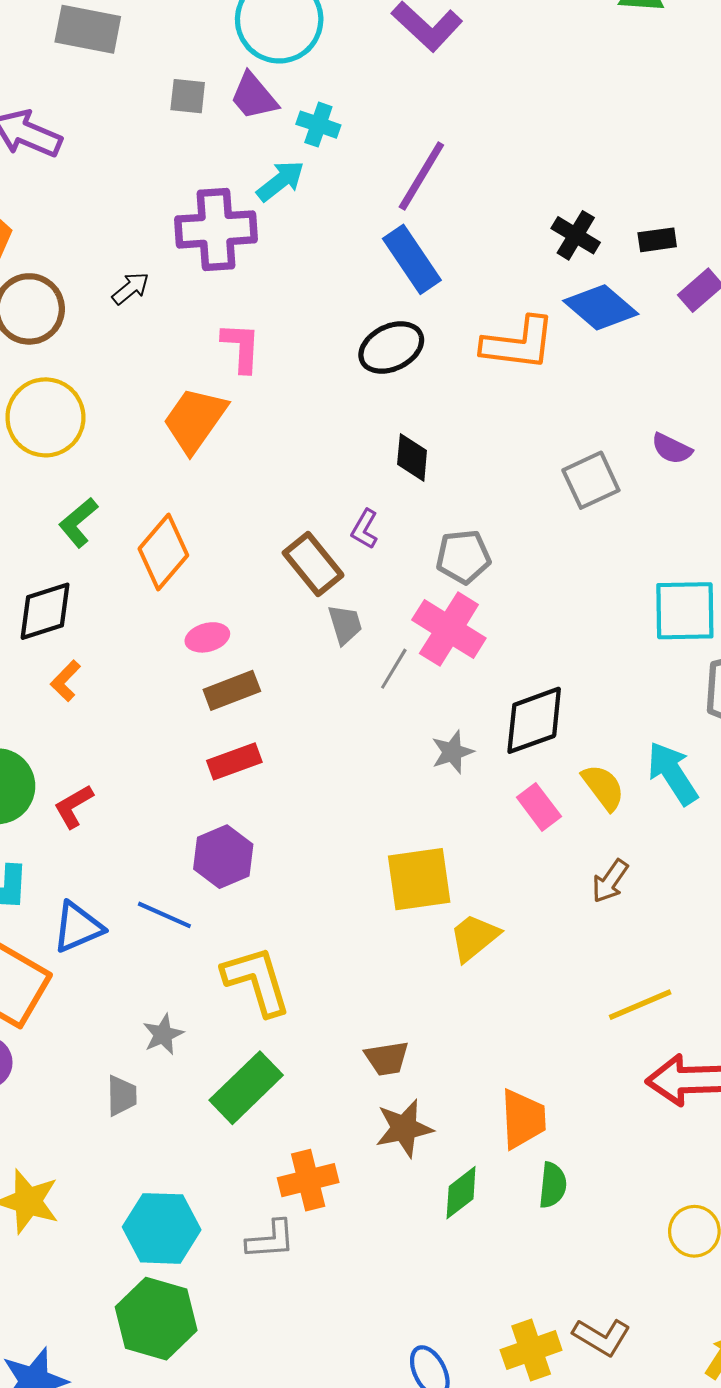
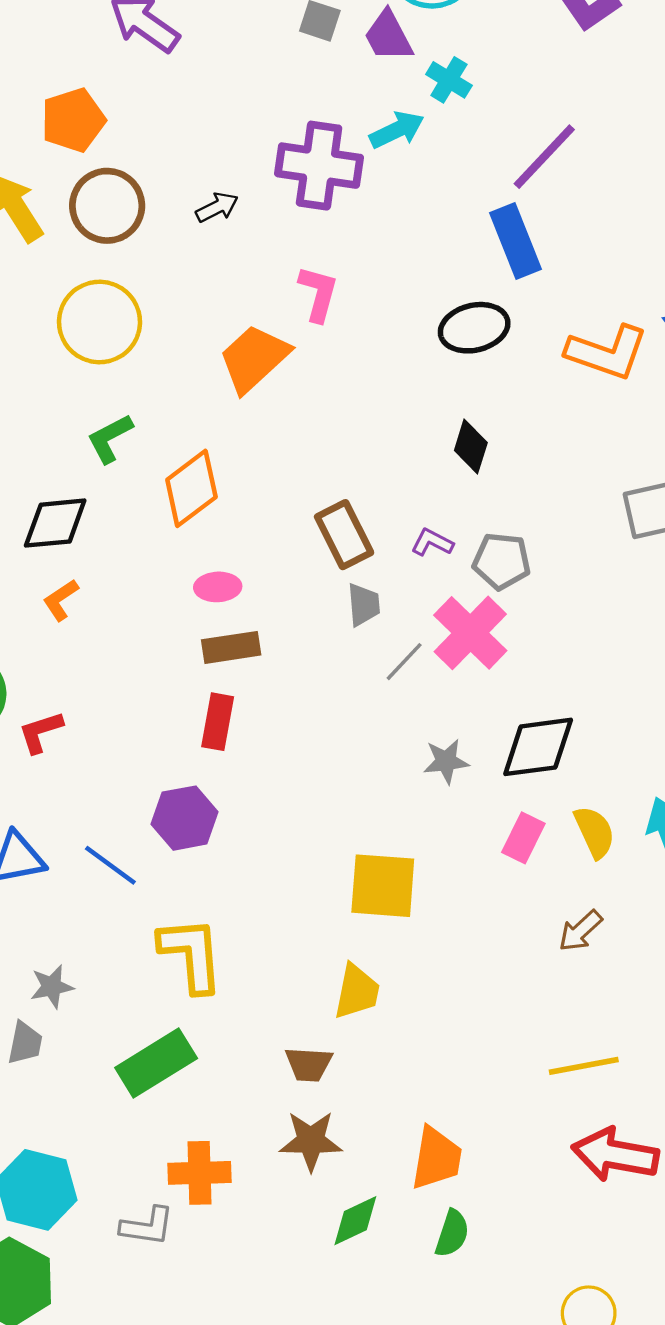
purple L-shape: (365, 529) -> (432, 542), moved, turned 75
red rectangle: (234, 761) -> (218, 722), turned -72
pink rectangle: (539, 807) -> (523, 838), turned 51
yellow trapezoid: (474, 937) -> (357, 992), moved, turned 128
gray star: (163, 1034) -> (52, 987), moved

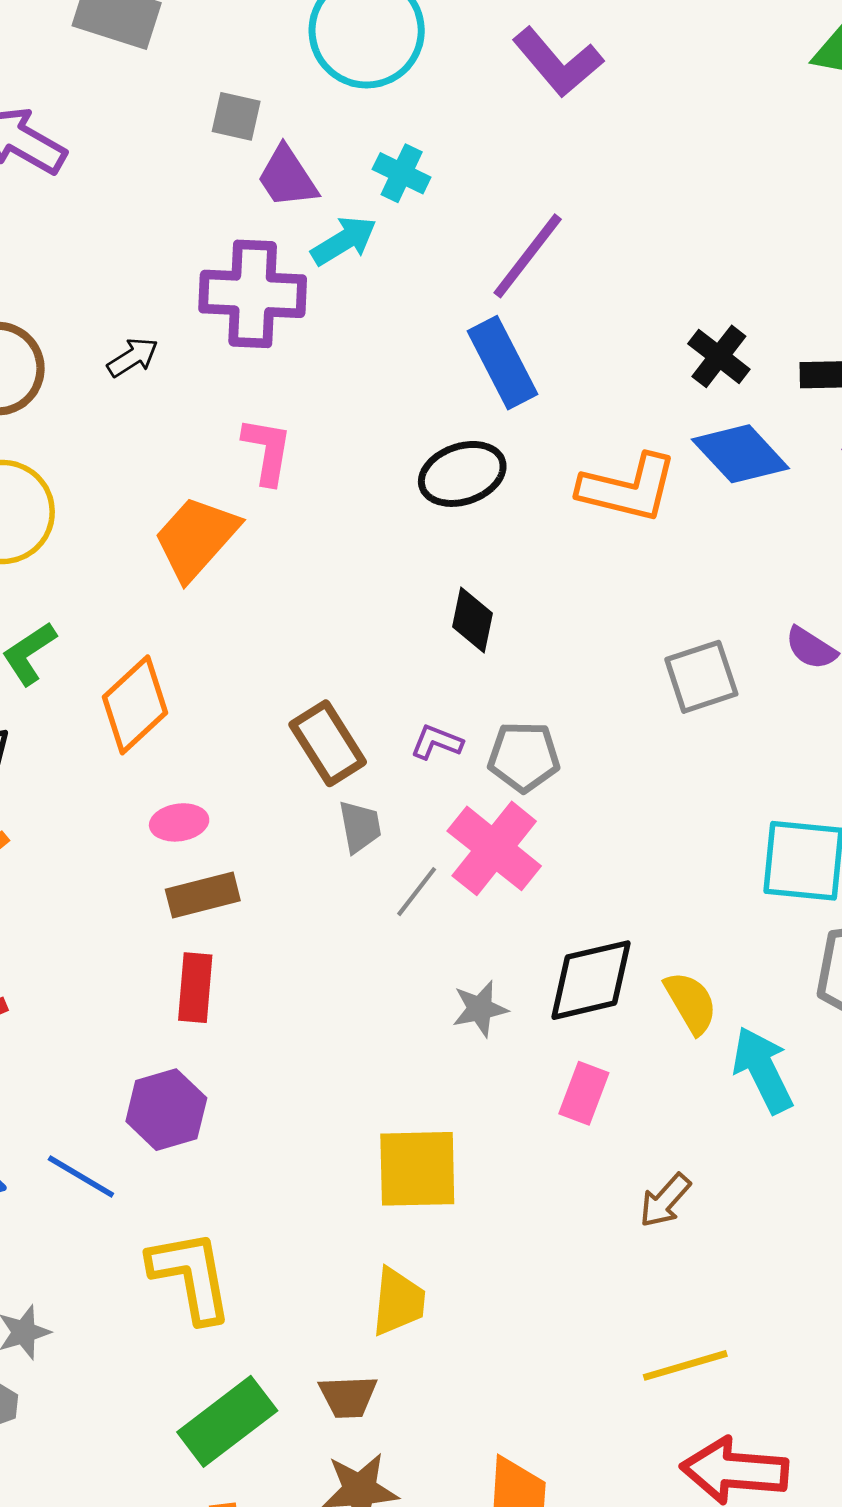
purple trapezoid: (388, 36) -> (287, 177), moved
yellow semicircle: (595, 832) -> (691, 1003), moved
green rectangle: (156, 1063) -> (227, 1421), moved

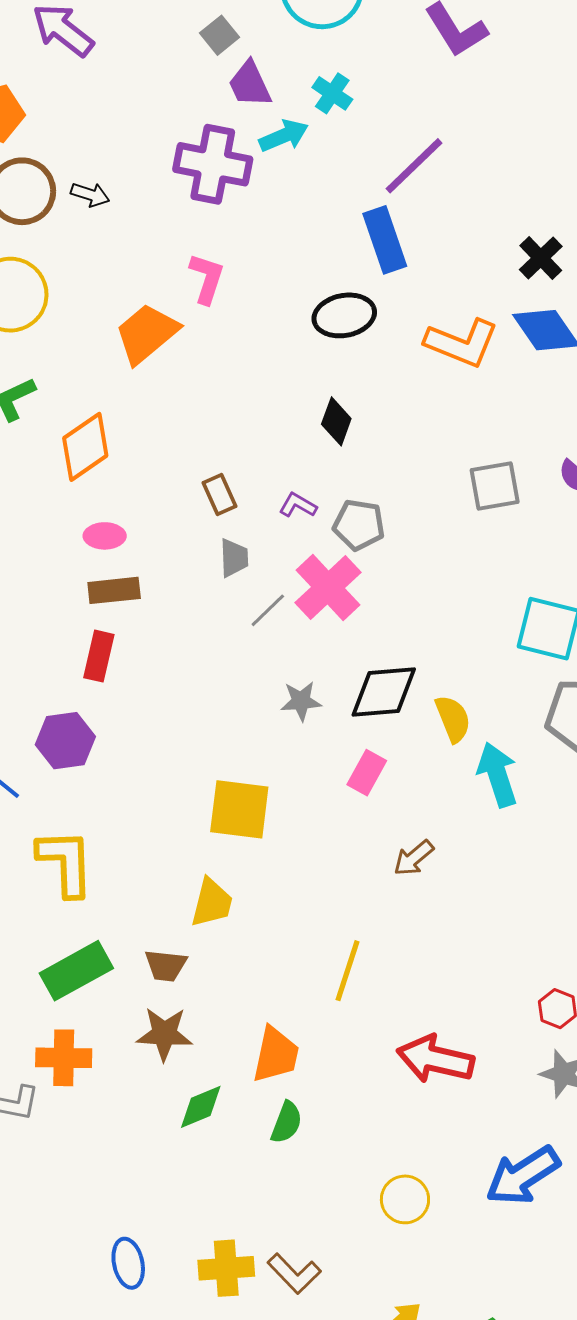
gray square: (236, 116) -> (220, 35), turned 30
black arrow: (133, 357) -> (90, 195), moved, turned 42
brown rectangle: (328, 743) -> (220, 495), size x0.7
yellow line: (685, 1365) -> (347, 971), moved, turned -64

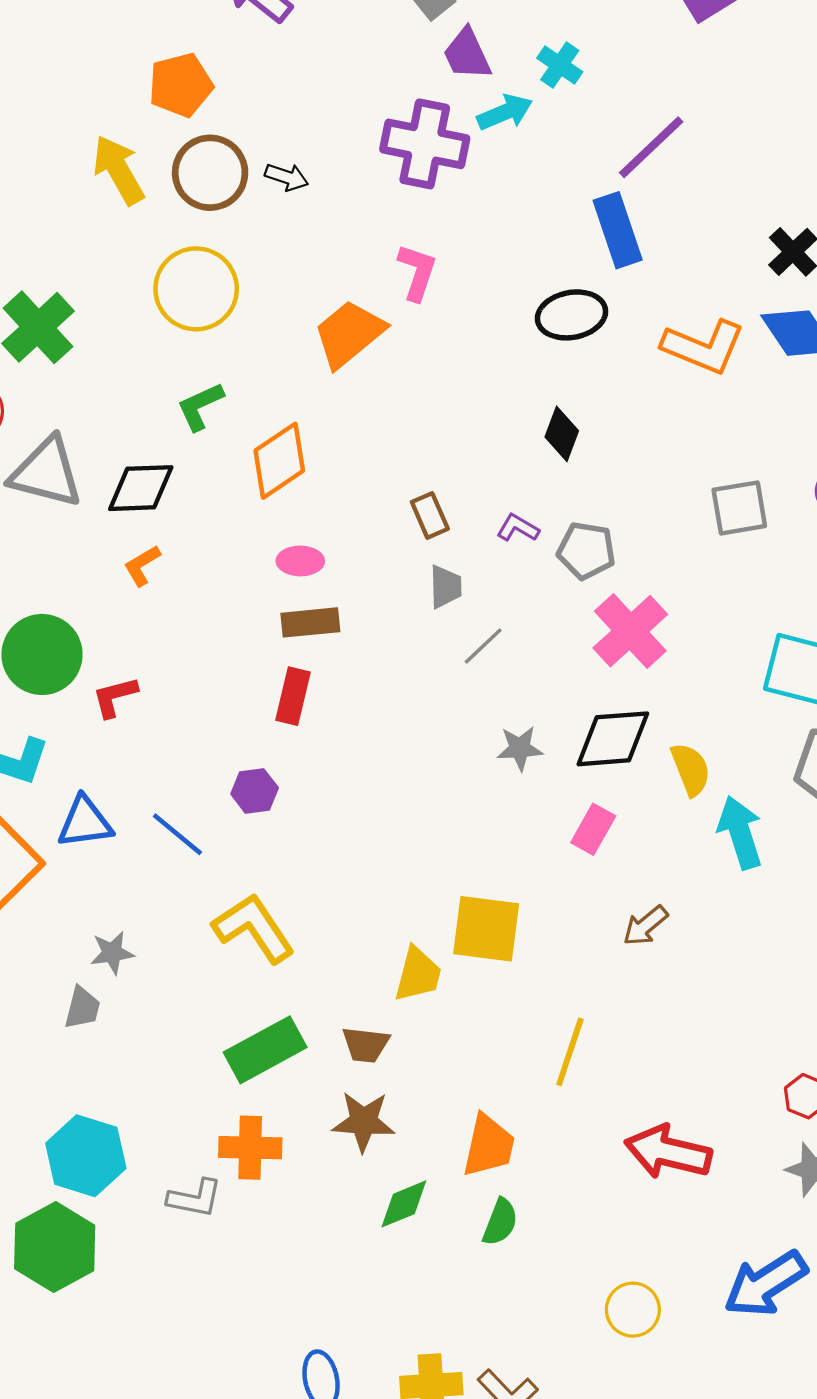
pink cross: (328, 588) -> (630, 631), moved
purple hexagon: (65, 741) -> (255, 791), size x0.7
yellow square: (239, 809) -> (486, 929), moved
yellow L-shape: (66, 863) -> (254, 928), turned -32

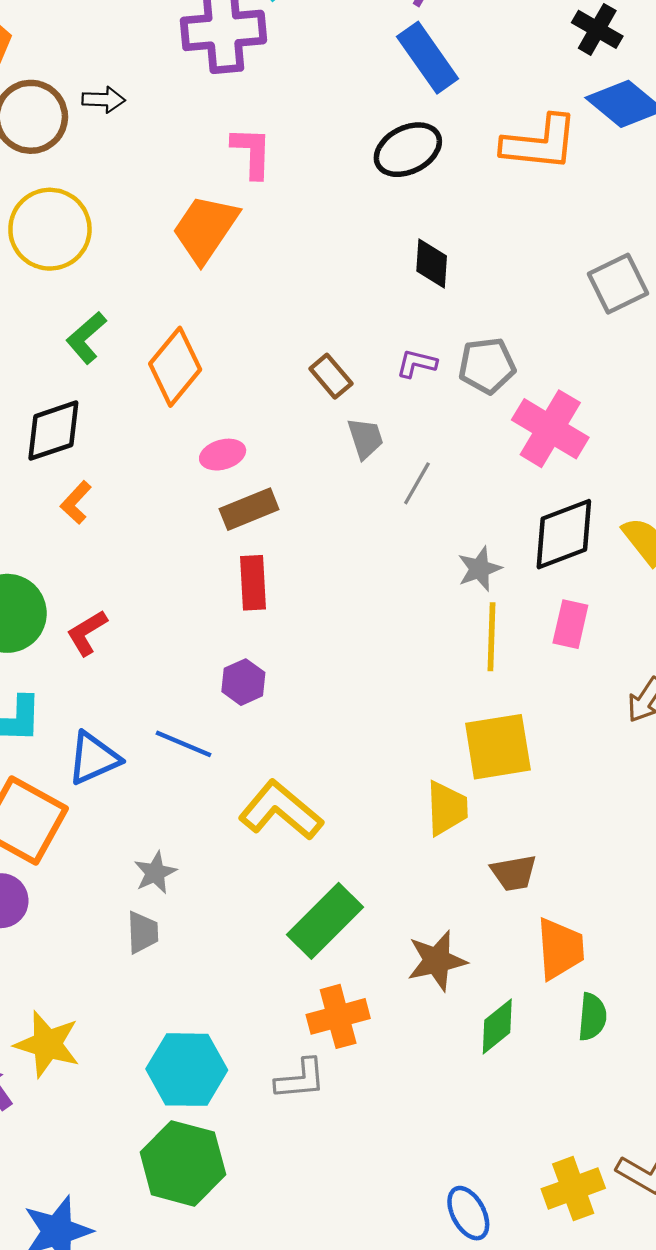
brown trapezoid: (366, 1045) -> (514, 873), moved
yellow line: (570, 1052) -> (491, 637), moved

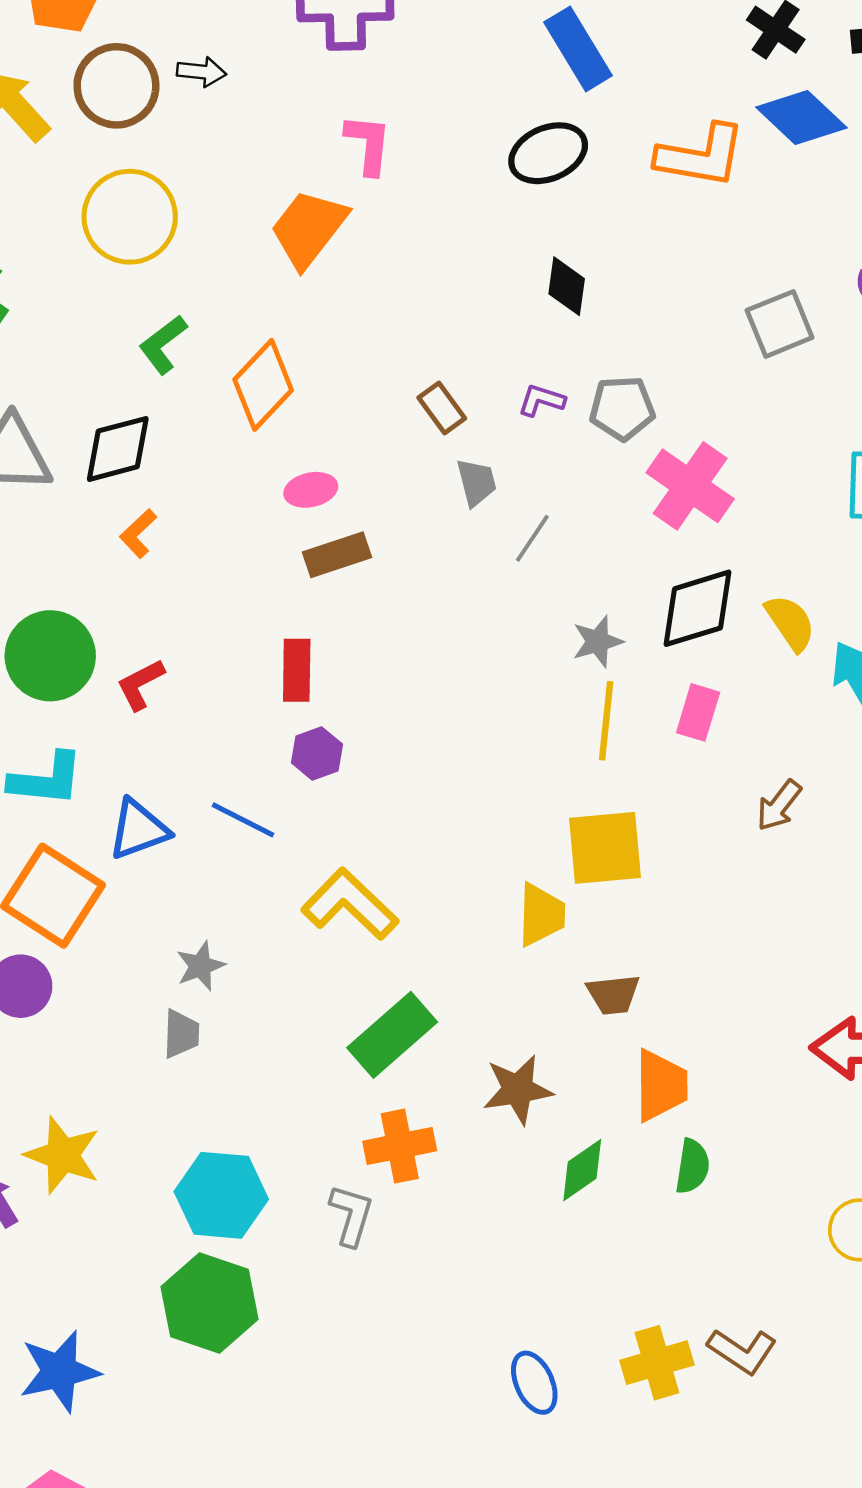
red rectangle: (253, 583) -> (297, 670), moved
gray L-shape: (300, 1079) -> (351, 1215), turned -72

